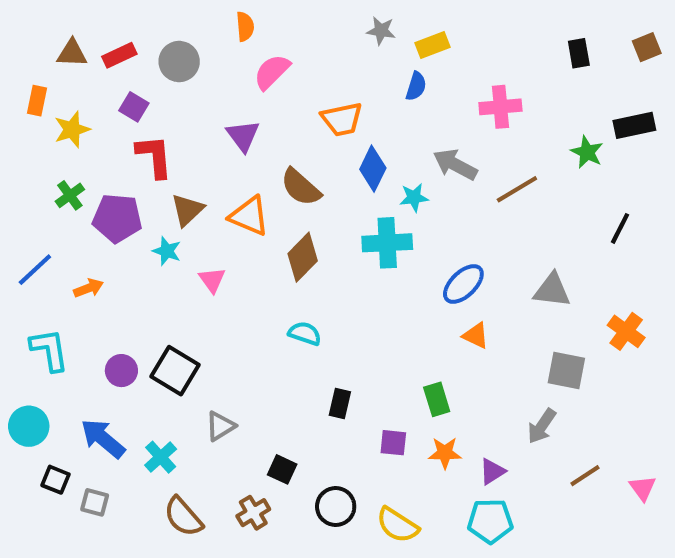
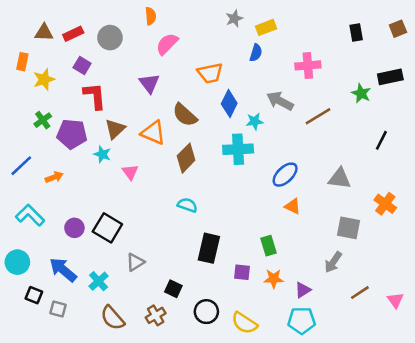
gray star: (381, 31) -> (234, 19), turned -30
cyan L-shape: (49, 350) -> (30, 215), turned -36
black rectangle: (340, 403) -> (209, 248), size x1.6

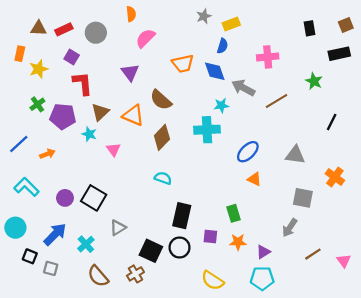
black rectangle: (390, 77) -> (339, 54), moved
blue diamond: (229, 104) -> (215, 71), moved, turned -45
blue arrow: (63, 270) -> (55, 234), turned 95
black square: (173, 289) -> (151, 251), size x1.5
black circle: (206, 312) -> (180, 247), moved

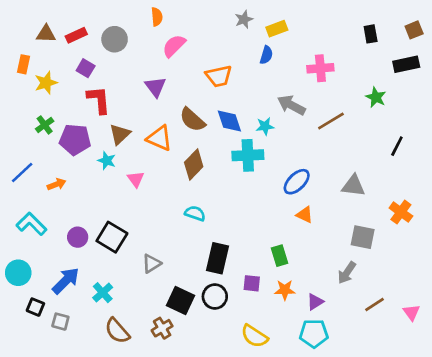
blue diamond: (215, 71) -> (229, 121), moved
gray triangle: (118, 228) -> (152, 264), moved

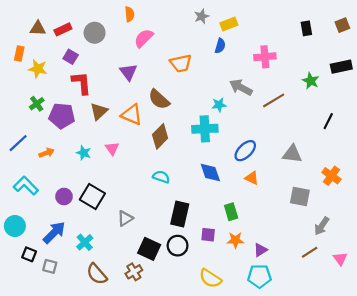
black rectangle: (406, 64) -> (341, 67), moved
yellow star: (46, 83) -> (38, 69), turned 30
blue diamond: (229, 121) -> (210, 172), moved
cyan star: (107, 161) -> (84, 153), moved
gray arrow: (347, 273) -> (322, 226), moved

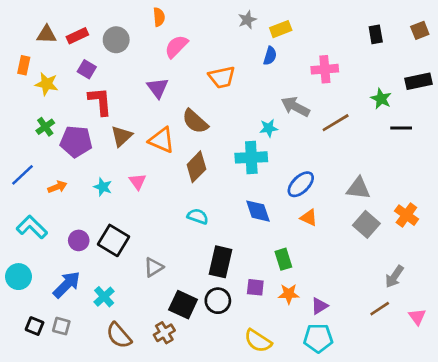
black line: (328, 121) -> (401, 128), moved, turned 63
gray square: (300, 197) -> (366, 224), moved, turned 30
black square: (29, 254) -> (35, 326), moved

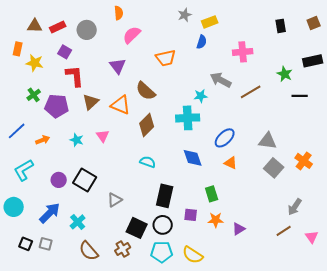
cyan L-shape: (32, 227) -> (24, 170), turned -75
cyan pentagon: (318, 338) -> (162, 252), moved

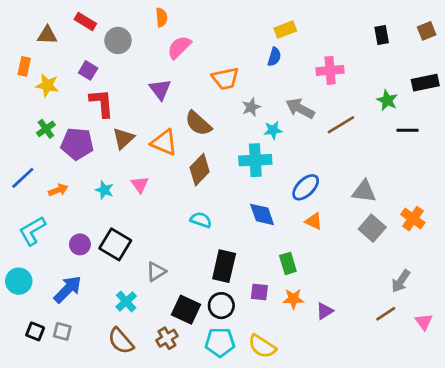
gray star: (185, 15) -> (251, 107), moved
red rectangle: (58, 27) -> (85, 21), moved, turned 56
cyan cross: (78, 222) -> (126, 301), moved

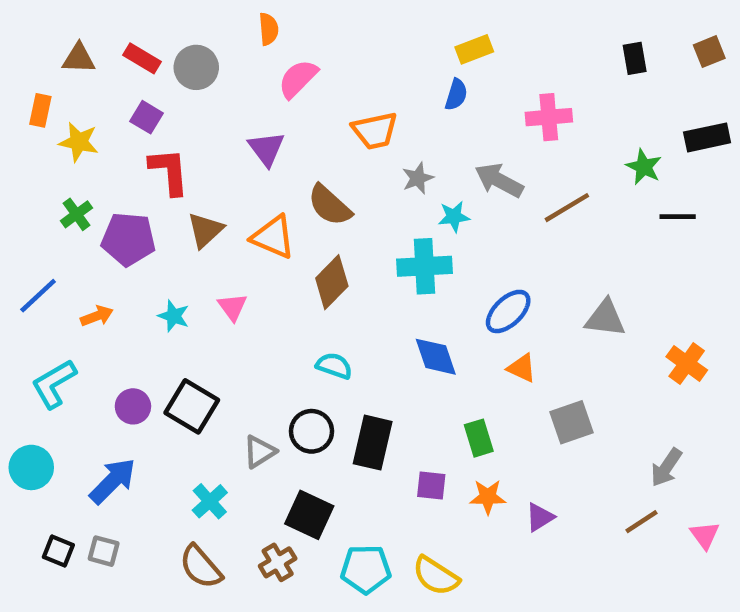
red rectangle: (85, 21) -> (142, 58), moved
gray square: (372, 228) -> (571, 422), moved, turned 30
black circle: (221, 306) -> (312, 431), moved

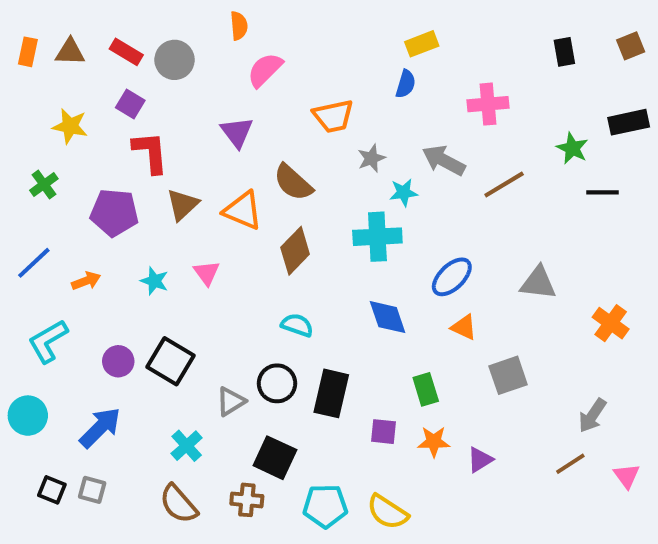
orange rectangle: (40, 110) -> (28, 52), moved
green cross: (76, 214) -> (44, 184), moved
brown cross: (278, 562) -> (247, 500), turned 36

